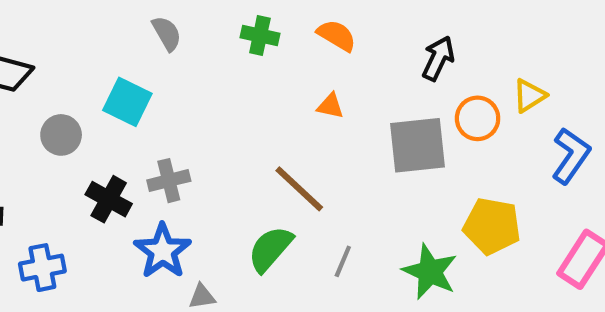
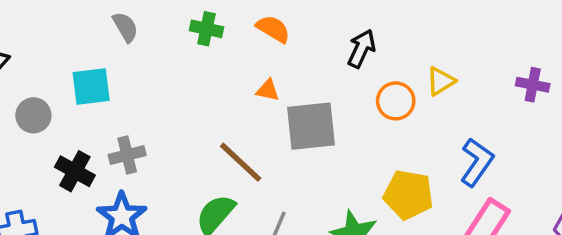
cyan square: (127, 102) -> (91, 87), turned -33
gray square: (417, 145) -> (311, 126), moved
blue L-shape: (571, 156) -> (477, 162), moved

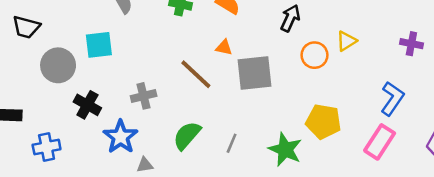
gray circle: (33, 115) -> (58, 65), size x1.4
gray cross: (127, 155) -> (144, 96), moved
brown line: (241, 162) -> (196, 74), moved
blue L-shape: (477, 162) -> (392, 99), moved

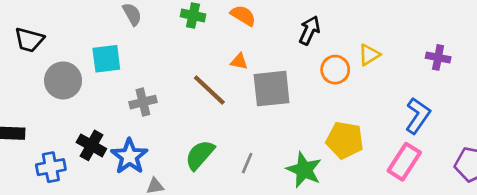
gray cross: (144, 96) -> (143, 102), moved
black cross: (87, 105) -> (91, 145), moved

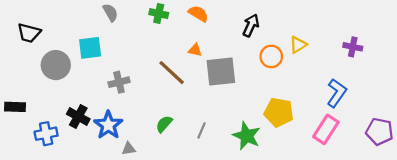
green semicircle: (200, 155) -> (164, 124), size x0.7

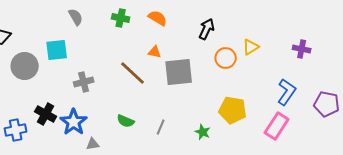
green semicircle: (164, 124) -> (126, 121), turned -108
purple pentagon: (380, 132) -> (327, 104), moved
green star: (247, 136) -> (203, 132), size x0.6

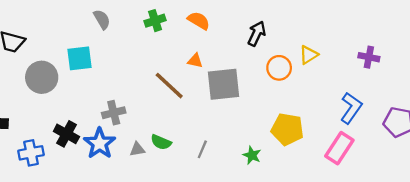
green cross: (121, 18) -> (155, 21), turned -30
gray cross: (84, 82) -> (114, 113), moved
gray triangle: (93, 144) -> (137, 149), moved

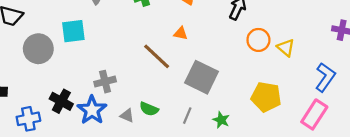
yellow triangle: (309, 55) -> (286, 48), moved, turned -48
gray square: (224, 84) -> (201, 77), moved, turned 32
gray triangle: (137, 149) -> (127, 116), turned 32
green star: (252, 155) -> (221, 120), moved

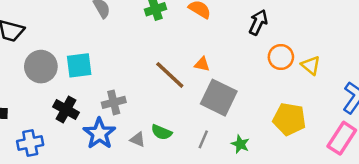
cyan square: (73, 31) -> (79, 65), moved
orange triangle: (181, 33) -> (202, 64), moved
black cross: (61, 101) -> (66, 110), moved

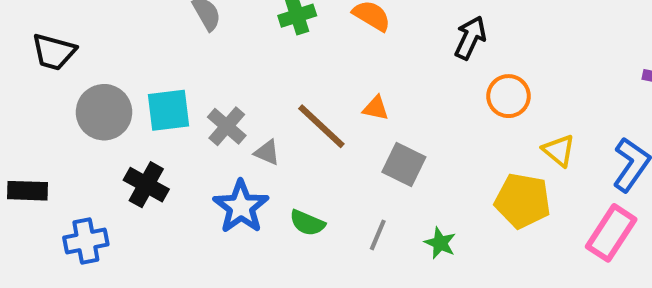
yellow triangle: (311, 65) -> (559, 150), moved
gray square: (219, 98) -> (404, 165), size x0.7
gray cross: (114, 102) -> (227, 126), moved, turned -35
blue star: (99, 133) -> (241, 207), moved
gray triangle: (138, 139) -> (267, 152), moved

